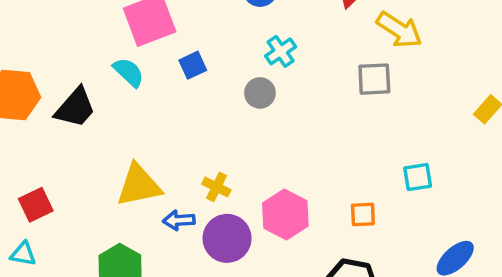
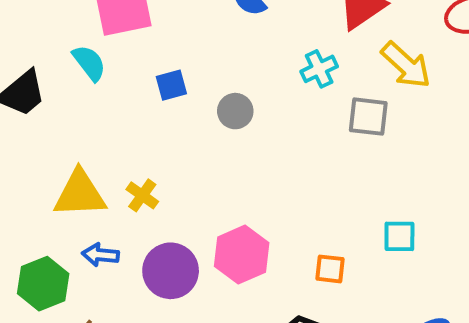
cyan cross: (281, 51) -> (319, 69), moved
blue square: (193, 65) -> (171, 85), moved
yellow cross: (216, 187) -> (142, 195), moved
blue arrow: (179, 220) -> (100, 255), moved

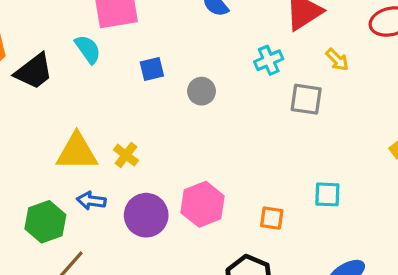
yellow arrow: (406, 65) -> (337, 60), size x0.6

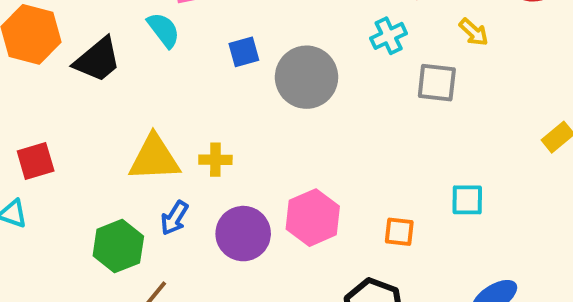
gray circle: (201, 91) -> (307, 77), size x1.8
yellow cross: (126, 155) -> (215, 160), turned -35
blue arrow: (91, 201) -> (174, 218), turned -64

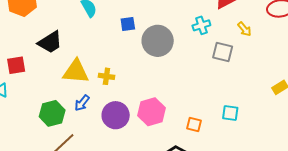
black trapezoid: (98, 60) -> (50, 42), moved

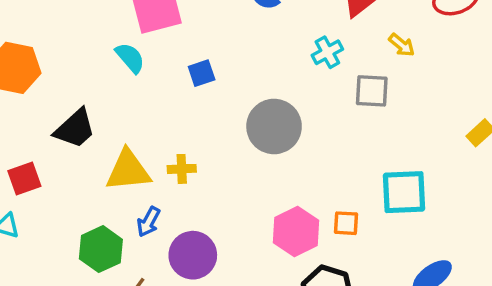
gray circle: (158, 41) -> (274, 126), moved
pink hexagon: (152, 112) -> (296, 232), moved
cyan square: (230, 113) -> (404, 192), size x1.6
purple circle: (116, 115) -> (193, 255), moved

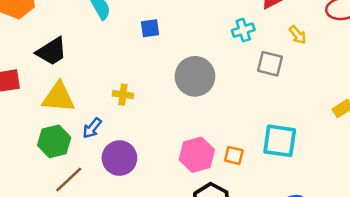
yellow triangle: (128, 170) -> (59, 97), moved

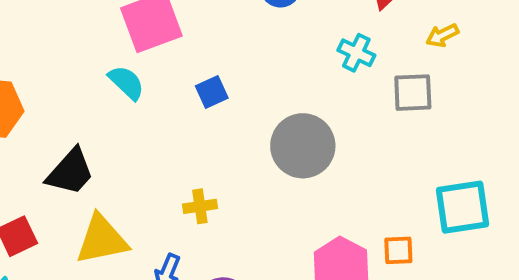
cyan cross: (243, 30) -> (356, 53), turned -30
yellow arrow: (298, 35) -> (442, 35), turned 120

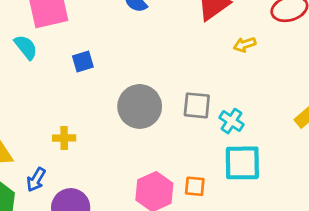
cyan cross: (356, 53) -> (231, 121), moved
gray square: (413, 93) -> (197, 105), moved

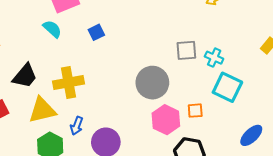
gray circle: (140, 106) -> (152, 83), moved
yellow cross: (64, 138) -> (68, 83), moved, size x1.8
cyan square: (242, 163) -> (227, 87), turned 36

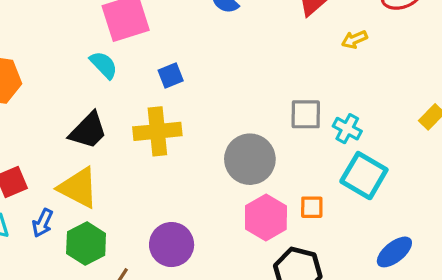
black trapezoid: (25, 76) -> (88, 131), moved
yellow cross: (68, 83) -> (157, 131), moved
yellow triangle: (42, 110) -> (78, 188), turned 36
blue arrow: (77, 126) -> (43, 223), moved

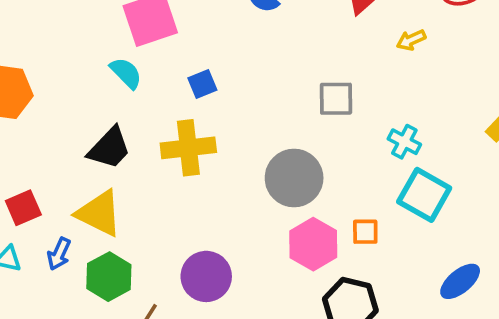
gray square: (306, 114) -> (336, 99), moved

